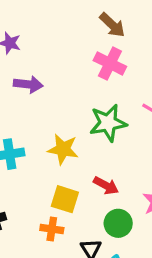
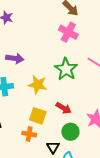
purple arrow: (28, 84) -> (15, 58), moved
green star: (108, 123) -> (66, 69), turned -30

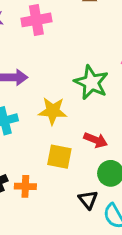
pink cross: (68, 32) -> (36, 20), moved, turned -30
orange cross: (29, 134) -> (25, 186), moved

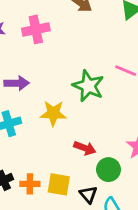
red arrow: (96, 140) -> (85, 148), moved
yellow square: (59, 157) -> (59, 184), moved

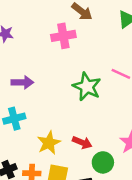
pink cross: (36, 29) -> (63, 36), moved
yellow star: (53, 113) -> (49, 143), moved, turned -30

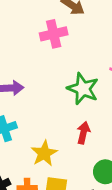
red arrow: (82, 142) -> (83, 133), moved, turned -96

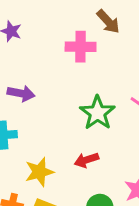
red arrow: (83, 133) -> (86, 160), turned -135

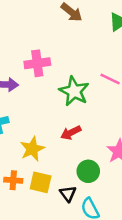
pink cross: (81, 47) -> (37, 63), moved

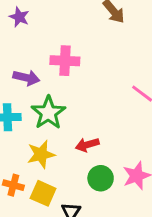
green star: (74, 91) -> (48, 113), moved
green circle: (88, 171) -> (101, 178), moved

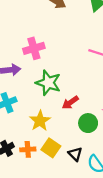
green star: (48, 113) -> (48, 83), moved
yellow square: (43, 193) -> (51, 148), turned 30

